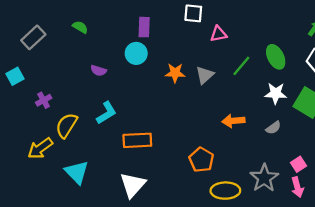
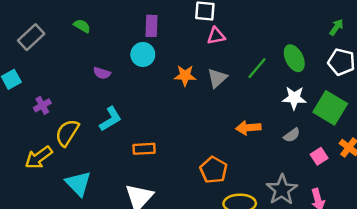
pink triangle: (218, 34) -> (216, 36), moved
orange rectangle: (137, 140) -> (144, 149), size x0.7
pink square: (299, 164) -> (319, 156), moved

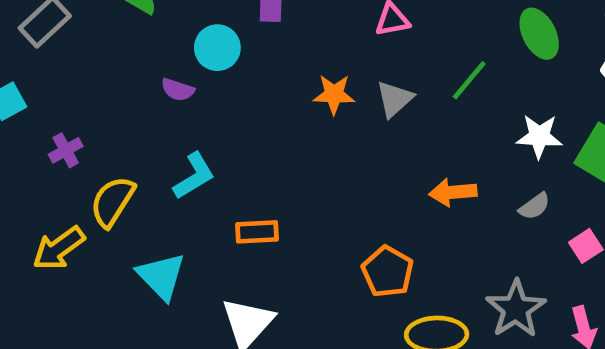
cyan circle: (143, 54) -> (217, 48), moved
green ellipse: (294, 58) -> (539, 34), moved
cyan triangle: (78, 184) -> (161, 276), moved

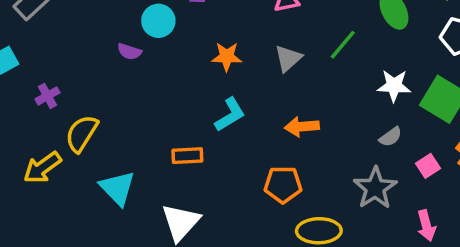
orange star: (334, 94) -> (227, 57), moved
cyan L-shape: (194, 176) -> (230, 115), moved
orange arrow: (453, 192) -> (302, 127), moved
orange pentagon: (388, 272) -> (283, 185), turned -30
gray star: (516, 309) -> (375, 188), moved

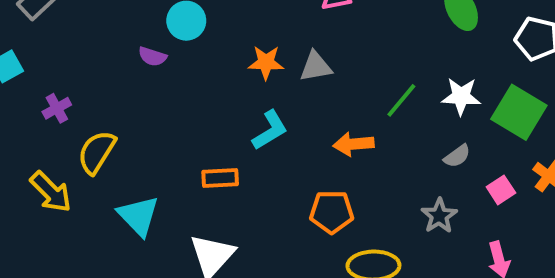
green line: (343, 45) -> (401, 100), moved
gray triangle: (288, 58) -> (316, 66), moved, turned 32
yellow arrow: (42, 168) -> (51, 192), turned -99
gray star: (375, 188) -> (439, 216), size x0.7

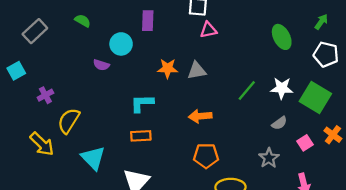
cyan L-shape: (270, 130) -> (142, 103), moved, turned -150
orange arrow: (354, 144) -> (200, 116), moved

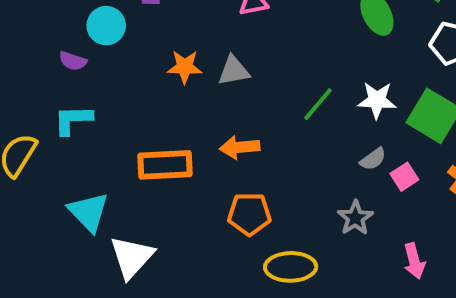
cyan L-shape: (142, 103) -> (73, 120), moved
orange rectangle: (141, 136) -> (165, 165), moved, size x1.5
pink square: (305, 143) -> (404, 177), moved
cyan triangle: (93, 158) -> (89, 212), moved

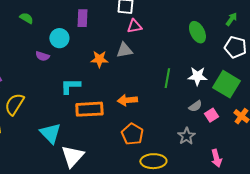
gray triangle: (234, 71) -> (124, 50), moved
green line: (318, 104) -> (167, 78), turned -30
cyan L-shape: (73, 120) -> (70, 86), moved
orange pentagon: (249, 214) -> (132, 134), turned 30

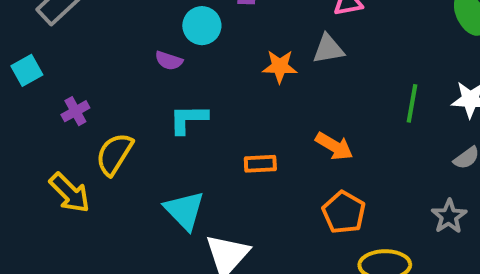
cyan L-shape: (70, 86) -> (188, 119), moved
orange arrow: (127, 100) -> (334, 146), turned -144
orange rectangle: (89, 109) -> (260, 164), size x0.6

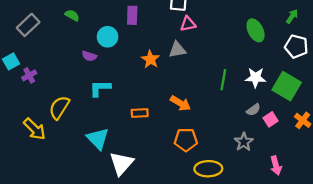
orange star: (280, 66) -> (150, 59), turned 30
purple cross: (75, 111) -> (29, 75), moved
orange pentagon: (344, 212) -> (186, 140), turned -30

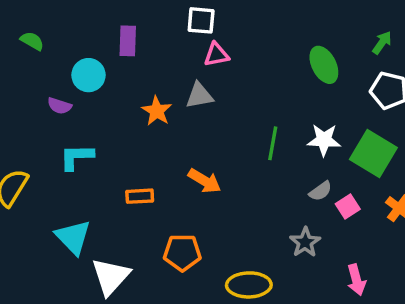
orange pentagon: (186, 140) -> (182, 253), moved

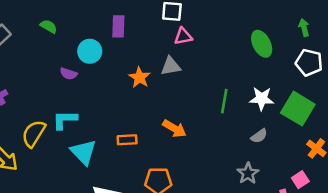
green arrow: (382, 43) -> (304, 28), turned -49
cyan L-shape: (77, 157) -> (65, 120), moved
pink square: (348, 206) -> (300, 180), moved
cyan triangle: (73, 237) -> (83, 152), moved

